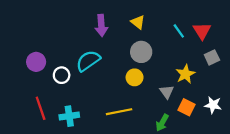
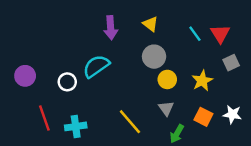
purple circle: (36, 62) -> (25, 76), moved
yellow circle: (135, 77) -> (167, 79), moved
gray triangle: (167, 92) -> (166, 108), moved
yellow line: (119, 112) -> (130, 122), turned 60

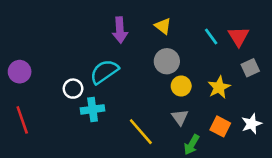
purple circle: (25, 76) -> (20, 72), moved
white star: (232, 114) -> (252, 124), turned -30
red line: (44, 118) -> (22, 120), moved
cyan cross: (76, 126) -> (93, 109), moved

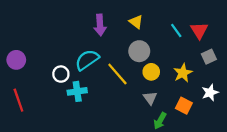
white star: (252, 124) -> (210, 93), moved
yellow line: (141, 132) -> (117, 74), moved

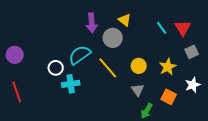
gray circle: (139, 51) -> (113, 38), moved

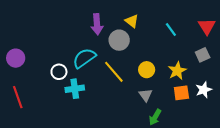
red triangle: (183, 28) -> (207, 26), moved
orange square: (169, 97) -> (181, 93), moved, turned -35

